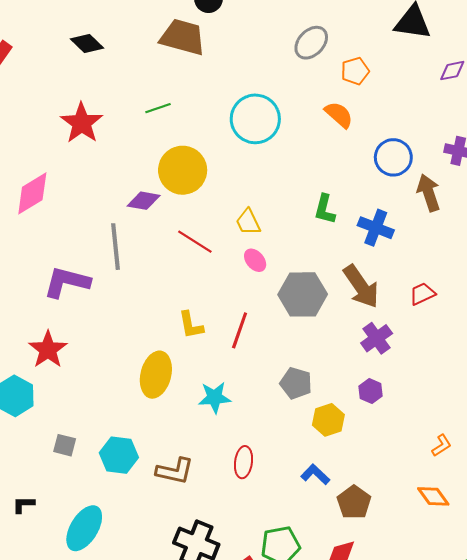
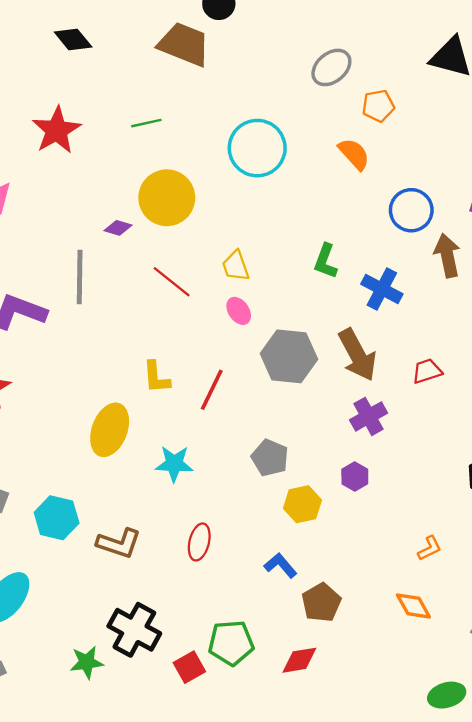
purple diamond: (144, 201) -> (118, 228), size x0.7

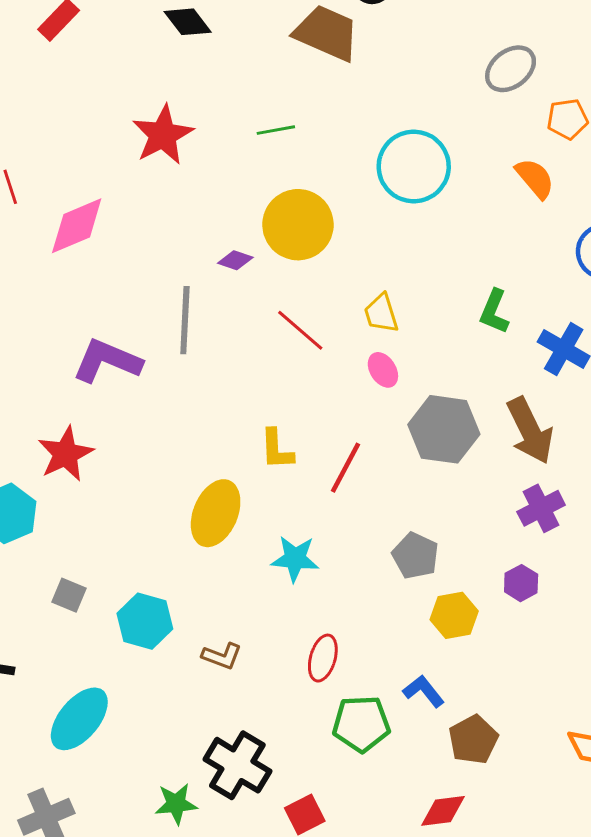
brown L-shape: (119, 543) -> (222, 656), size x0.7
green pentagon: (231, 643) -> (361, 724), moved

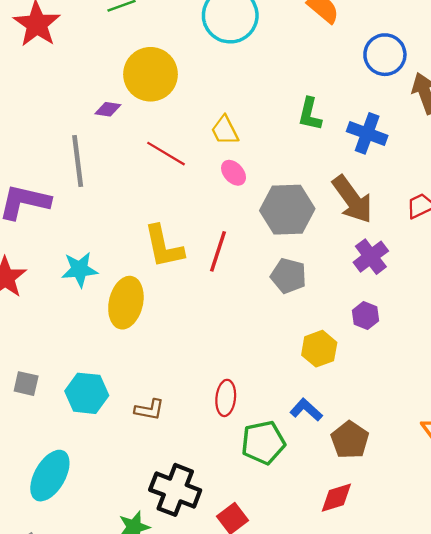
yellow L-shape: (277, 449) -> (164, 247), size x1.4
gray pentagon: (415, 556) -> (289, 276), moved
cyan star: (295, 559) -> (80, 269), moved

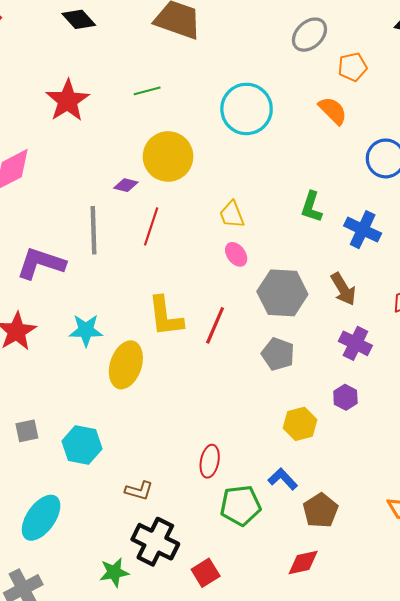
red line: (166, 154) -> (151, 226), moved, turned 72
brown arrow: (352, 199) -> (343, 289), size x0.7
purple cross: (371, 257) -> (355, 343), turned -32
gray square: (26, 384) -> (27, 431), turned -30
brown L-shape: (149, 410) -> (139, 491), moved

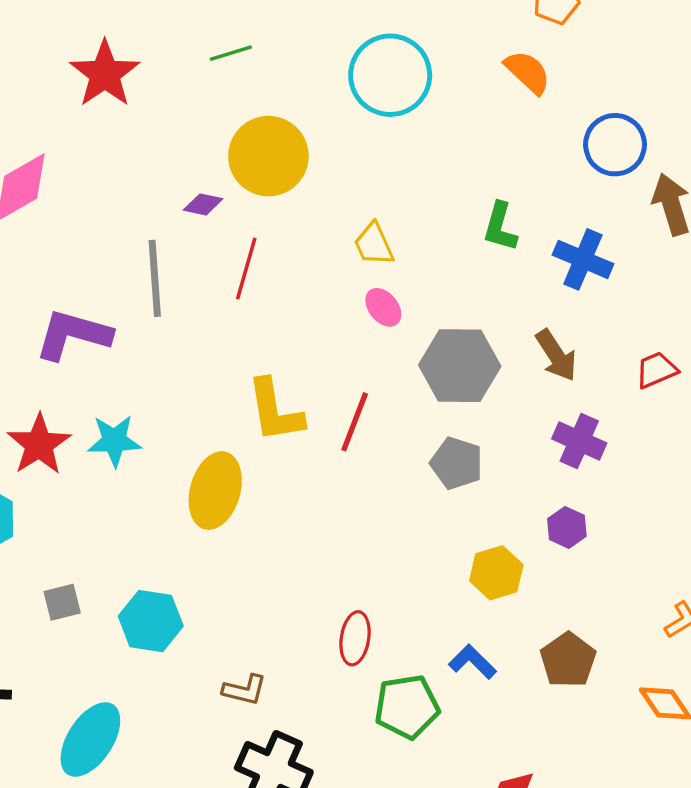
cyan star: (86, 330) -> (114, 441), moved
brown pentagon: (320, 510) -> (568, 660), moved

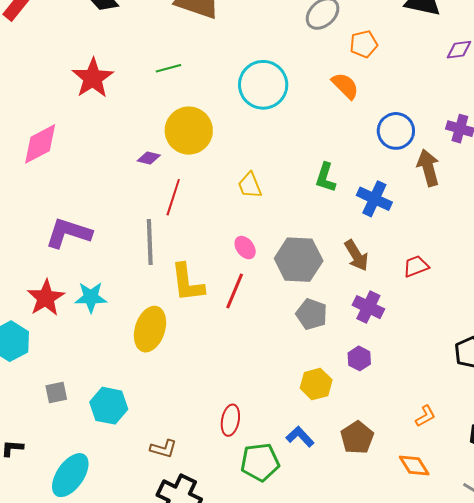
gray line: (155, 278) -> (150, 242), moved
pink ellipse: (383, 307) -> (245, 248), moved
gray pentagon: (457, 463) -> (312, 314), moved

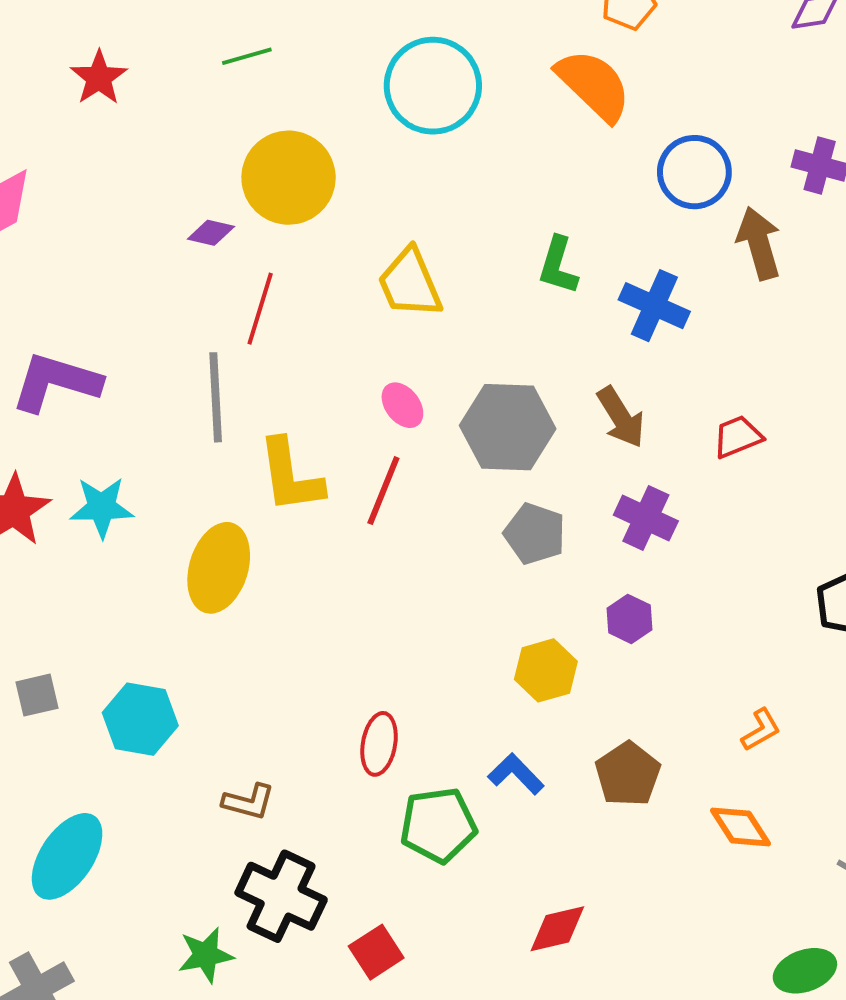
red star: (93, 78) -> (99, 78), size x0.7
orange semicircle: (345, 86) -> (594, 85), size x1.4
yellow trapezoid: (250, 185) -> (410, 283), size x1.4

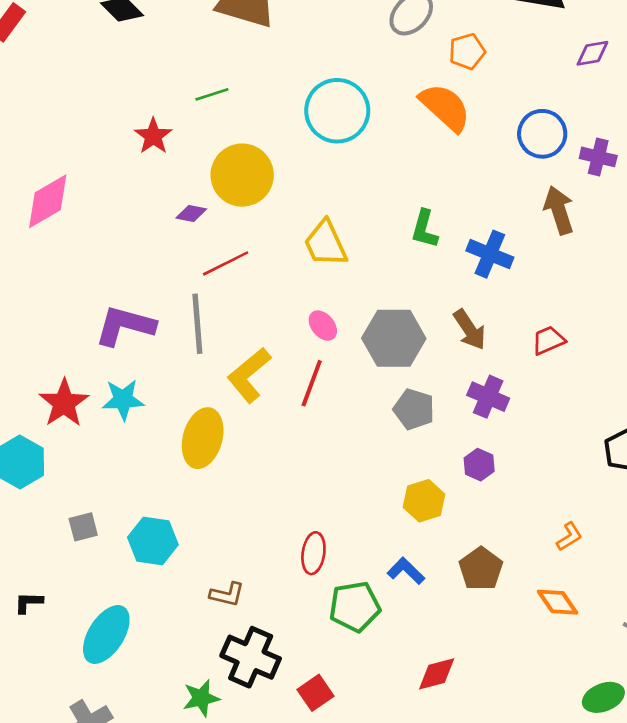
red star: (99, 78) -> (153, 136), moved
blue circle: (694, 172) -> (542, 134), moved
red line: (260, 309) -> (226, 263), turned 48
purple L-shape: (56, 382) -> (125, 326), moved
yellow L-shape: (290, 476) -> (249, 375), turned 60

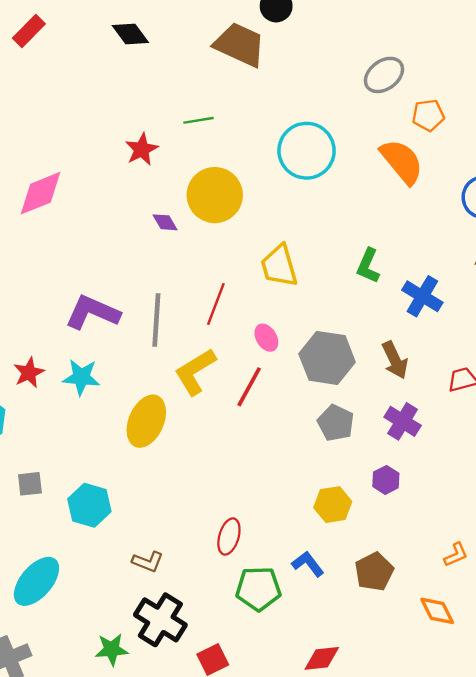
purple diamond: (191, 213) -> (165, 222), turned 40
red line: (226, 263) -> (216, 304), moved, turned -51
red star: (64, 403) -> (29, 373), size x0.7

